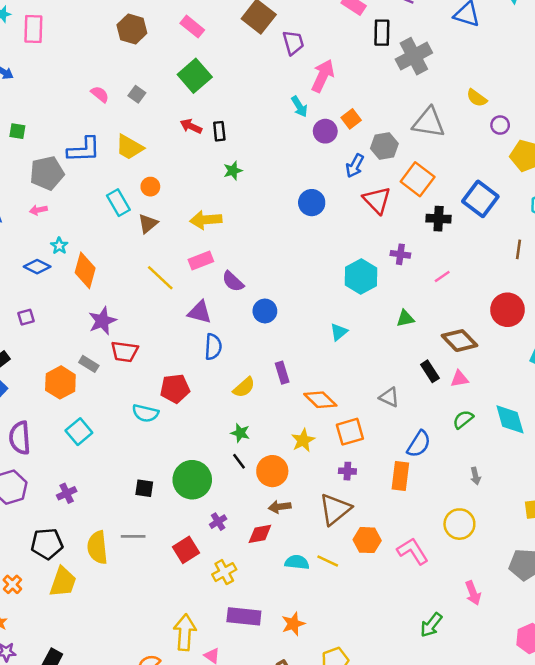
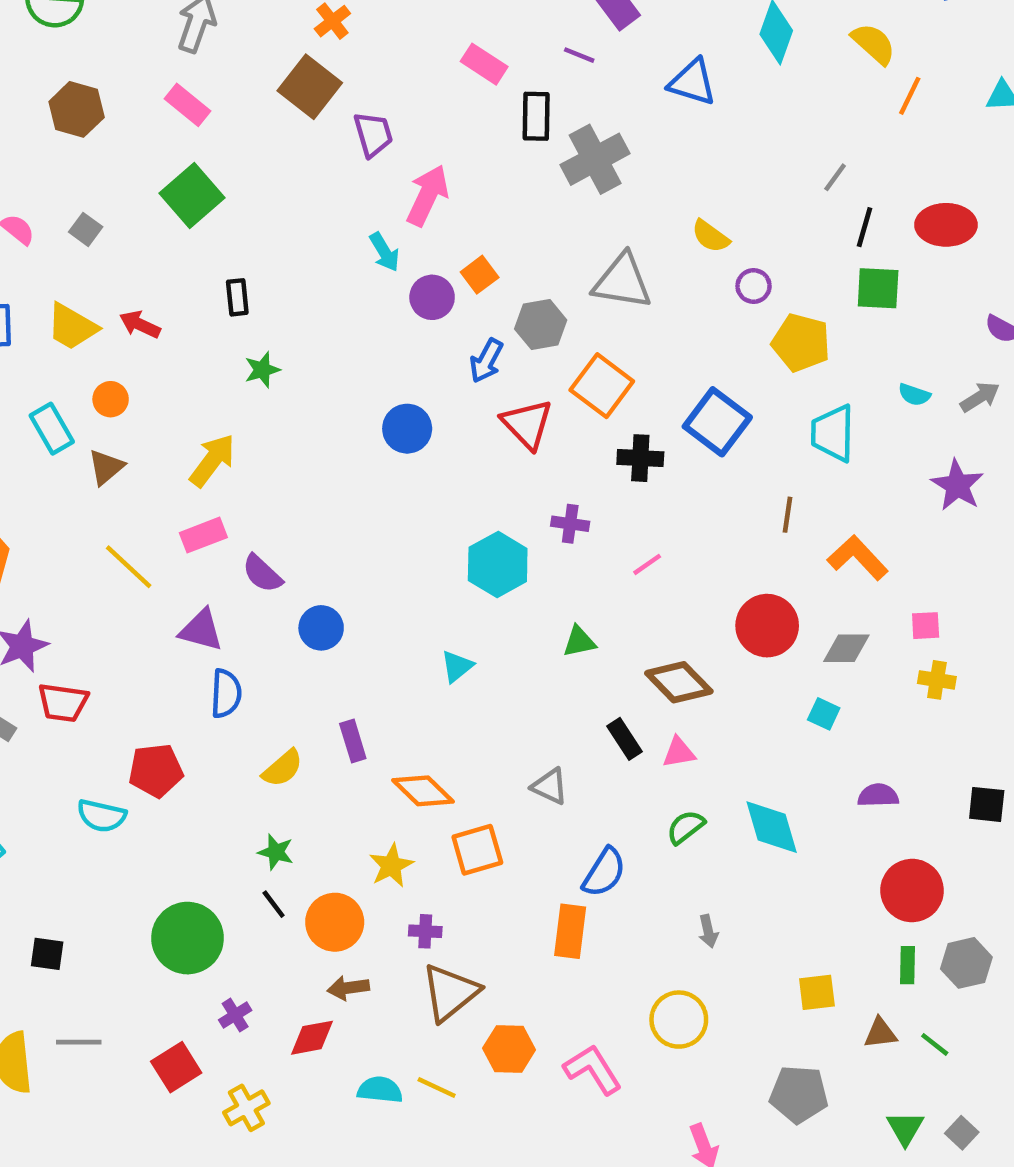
red arrow: (191, 126) -> (140, 324), moved
yellow arrow: (206, 220) -> (212, 460), turned 132
purple cross: (347, 471) -> (425, 931), moved
black square: (144, 488) -> (47, 954), moved

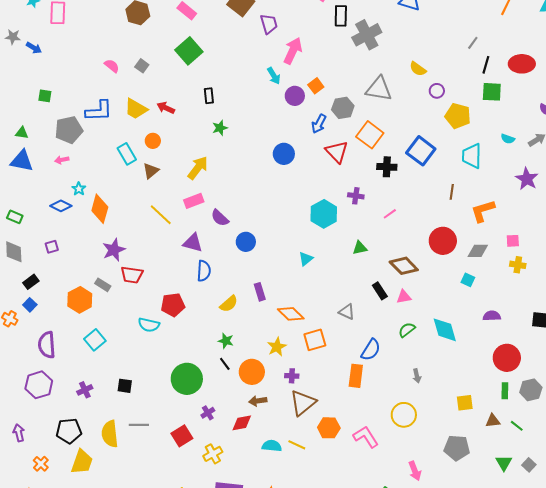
orange L-shape: (858, 558) -> (483, 211), turned -64

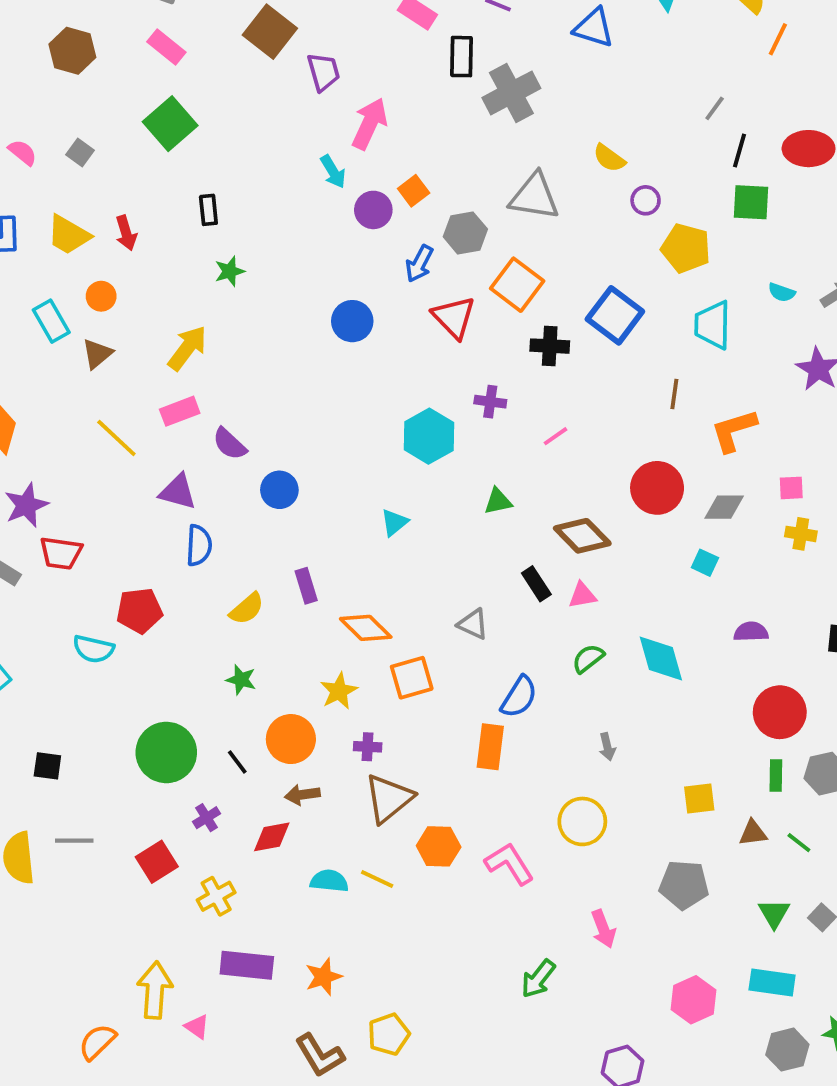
red arrow: (166, 108) -> (126, 233), turned -132
black line: (225, 364) -> (237, 762), moved

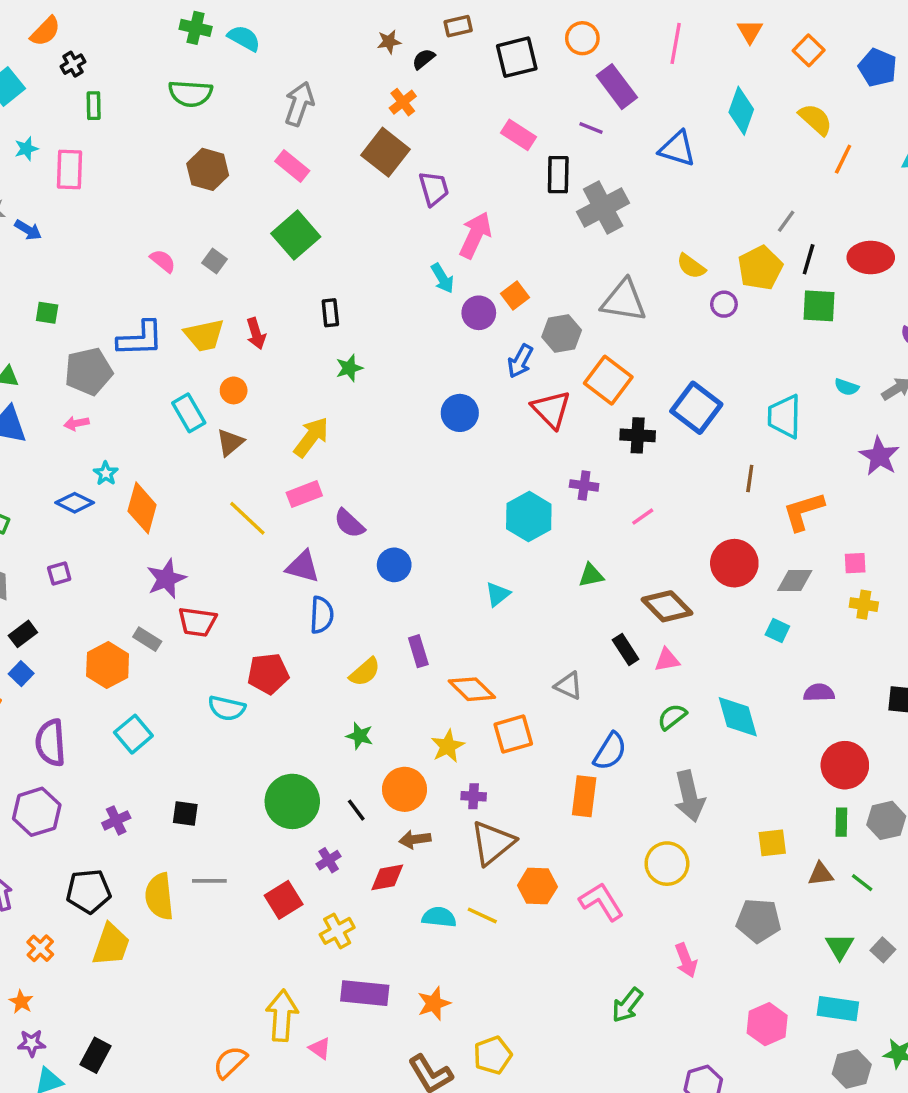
yellow trapezoid: (69, 235) -> (204, 335), turned -42
yellow pentagon: (686, 248) -> (760, 268), moved, turned 30
gray arrow: (607, 747) -> (689, 796), size x2.0

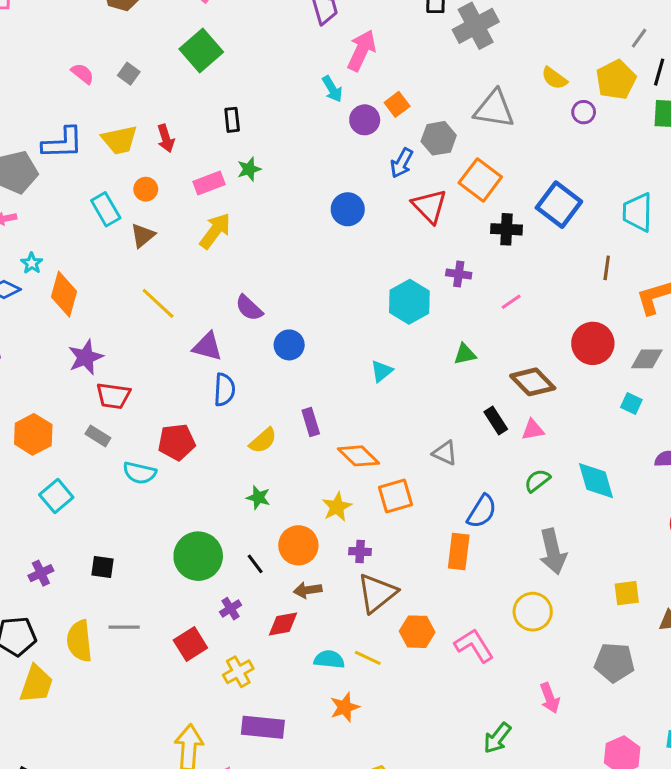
pink rectangle: (304, 494) -> (209, 183), moved
gray rectangle: (147, 639) -> (98, 436), moved
orange star: (434, 1003) -> (345, 707), moved

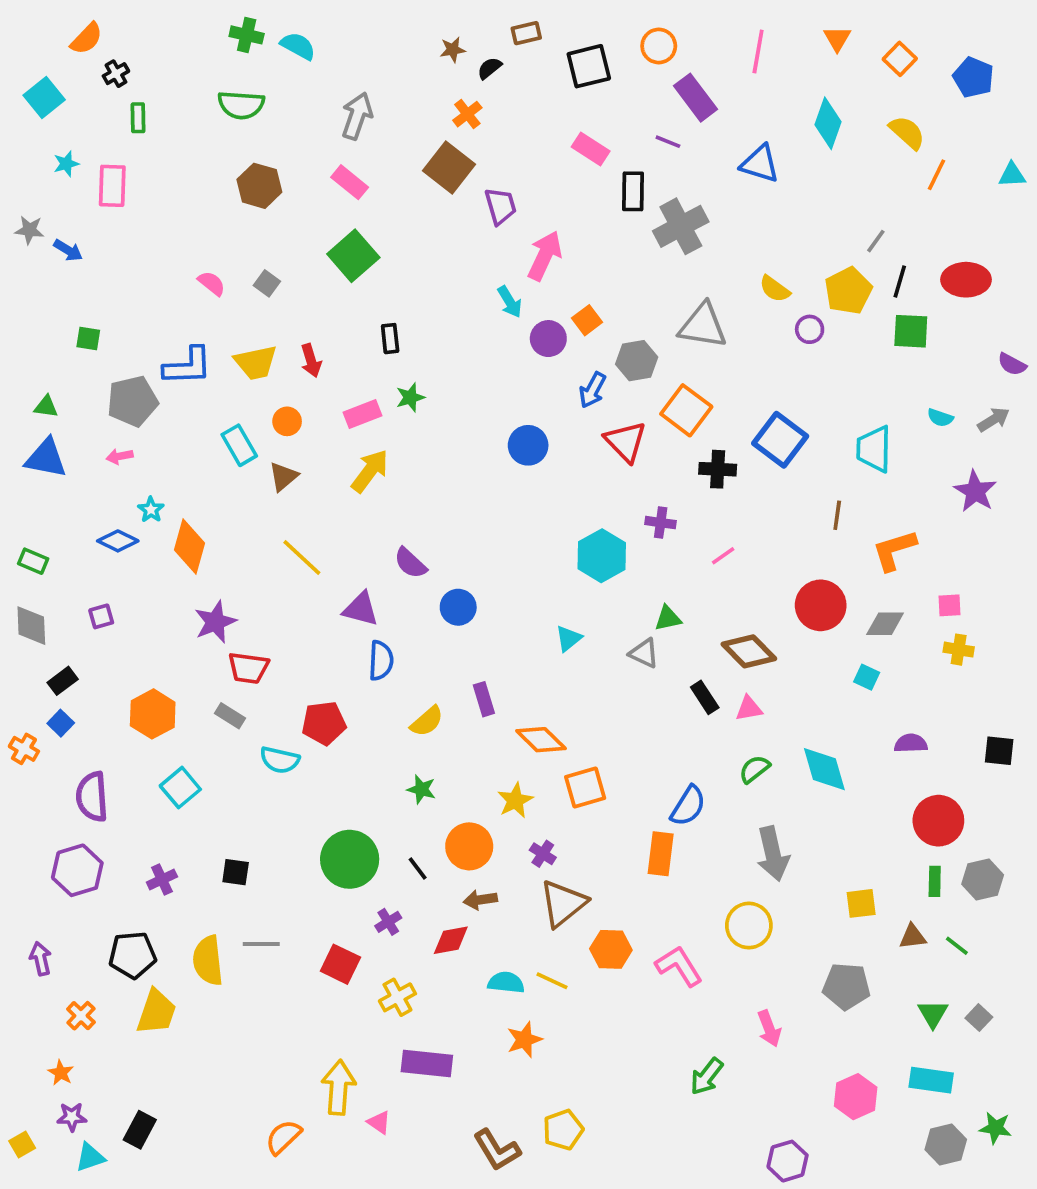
gray triangle: (445, 453) -> (644, 653), moved
purple cross: (360, 552) -> (543, 854), turned 30
red square: (190, 644) -> (340, 964), turned -32

